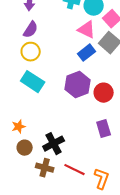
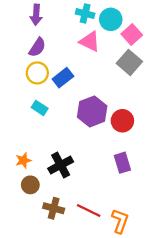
pink triangle: (87, 30) -> (90, 41), moved
blue rectangle: (87, 53) -> (63, 78), moved
cyan rectangle: (33, 82) -> (40, 108), size x0.6
black cross: (54, 144) -> (61, 165), moved

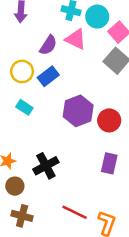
purple semicircle: (37, 47) -> (48, 45), moved
purple rectangle: (122, 163) -> (109, 163), turned 30
brown cross: (54, 208) -> (22, 216), moved

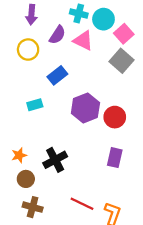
purple semicircle: (48, 45) -> (57, 35), moved
yellow circle: (22, 71) -> (28, 50), moved
cyan rectangle: (24, 107) -> (35, 105), turned -49

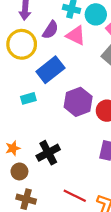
yellow circle: (28, 50) -> (22, 44), size x1.4
blue rectangle: (57, 75) -> (50, 70), size x1.4

